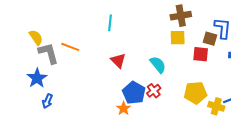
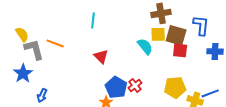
brown square: (210, 39) -> (176, 35), moved, size x1.5
cyan semicircle: (158, 65) -> (145, 46), moved
blue arrow: (47, 101) -> (42, 95), moved

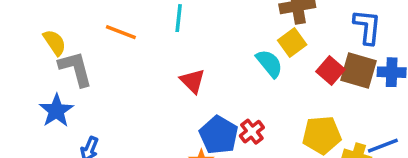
yellow square: (158, 34) -> (292, 42), turned -35
brown square: (176, 35) -> (358, 70), moved
orange line: (55, 43) -> (121, 32), moved
red square: (180, 50) -> (331, 70), turned 35

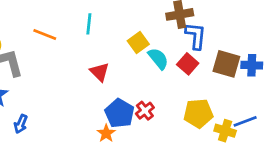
blue L-shape: (367, 27) -> (196, 36), moved
yellow square: (292, 42) -> (138, 43), moved
red square: (331, 70) -> (188, 64), moved

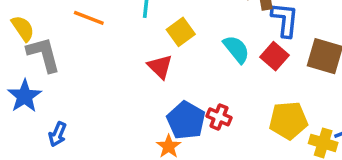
yellow square: (138, 43) -> (181, 32), moved
red cross: (145, 111) -> (219, 117), turned -30

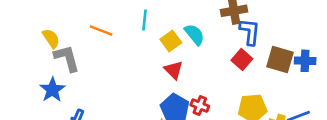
cyan semicircle: (236, 49) -> (195, 34), moved
red triangle: (160, 67) -> (173, 70), moved

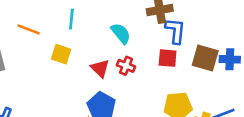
yellow square: (171, 41) -> (61, 54), moved, turned -36
red square: (242, 59) -> (168, 58), turned -36
red cross: (200, 106) -> (126, 66), moved

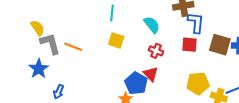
orange line: (29, 29) -> (73, 47), moved
yellow square: (61, 54) -> (116, 40), moved
red triangle: (100, 68) -> (151, 74), moved

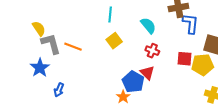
yellow square: (116, 40) -> (114, 41), turned 35
red square: (189, 45) -> (184, 59), moved
yellow pentagon: (198, 83) -> (203, 65), moved

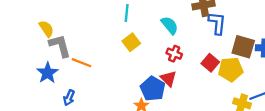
orange line: (73, 47) -> (81, 63), moved
red square: (184, 59) -> (210, 63), turned 35

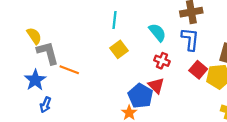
blue L-shape: (217, 23) -> (190, 39), moved
blue arrow: (69, 98) -> (45, 105), moved

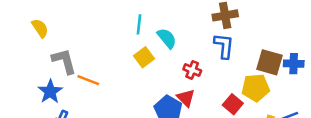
cyan semicircle: (157, 32) -> (167, 38), moved
yellow semicircle: (34, 36) -> (40, 28), moved
red square: (198, 70) -> (233, 104), moved

